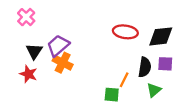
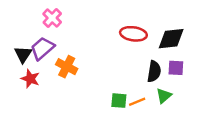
pink cross: (26, 17) -> (52, 18), moved
purple trapezoid: (58, 46) -> (42, 48), moved
black triangle: (34, 51) -> (23, 54), moved
orange line: (124, 80) -> (137, 102), moved, turned 42

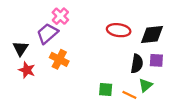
pink cross: (52, 18) -> (60, 16), moved
purple trapezoid: (42, 48) -> (47, 33), moved
orange line: (137, 102) -> (129, 95), moved, turned 48

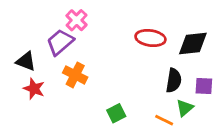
black triangle: (20, 49) -> (26, 61), turned -42
purple square: (156, 60) -> (204, 86), moved
green square: (106, 89) -> (116, 113), moved, turned -32

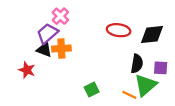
black triangle: (26, 61) -> (44, 50), moved
orange cross: (75, 75) -> (61, 49), moved, turned -30
green triangle: (185, 108) -> (146, 85), size x1.6

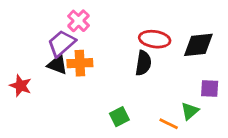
black semicircle: (137, 64) -> (143, 63), moved
red star: (27, 70) -> (21, 86), moved
green triangle: (146, 85) -> (190, 111), size x0.6

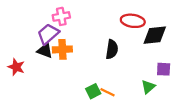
pink cross: (78, 21) -> (61, 16), turned 35
red ellipse: (155, 39) -> (133, 21), moved
orange line: (169, 124) -> (107, 92), moved

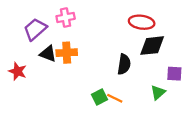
purple trapezoid: (48, 34) -> (35, 29), moved
black diamond: (155, 35) -> (152, 46), moved
black semicircle: (112, 49) -> (124, 64), moved

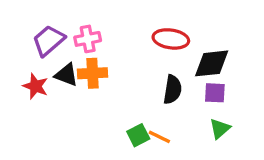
pink cross: (66, 18) -> (88, 39), moved
red ellipse: (142, 22) -> (171, 39), moved
red star: (18, 71) -> (35, 86), moved
purple square: (174, 74) -> (215, 93), moved

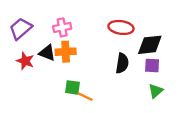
purple trapezoid: (48, 41) -> (21, 29), moved
green square: (138, 135) -> (73, 87), moved, turned 35
orange line: (159, 137) -> (85, 97), moved

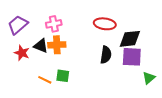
purple square: (152, 66) -> (132, 57), size x1.5
green triangle: (156, 91) -> (149, 78), moved
orange line: (85, 97) -> (45, 80), moved

